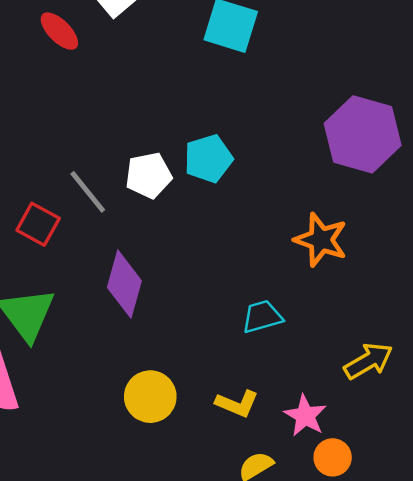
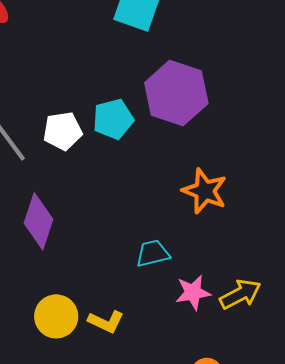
purple hexagon: (363, 134) -> (176, 93), moved
yellow L-shape: (237, 404) -> (106, 322), moved
pink star: (305, 416) -> (193, 292), moved, turned 30

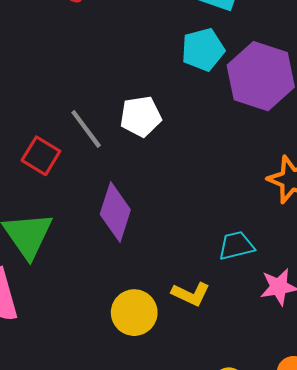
cyan pentagon: (113, 119) -> (203, 50), moved
yellow L-shape: (106, 322) -> (191, 294), moved

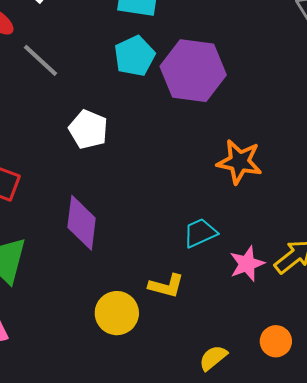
white pentagon: (141, 116) -> (88, 129), turned -30
gray line: (86, 129) -> (40, 60), moved

